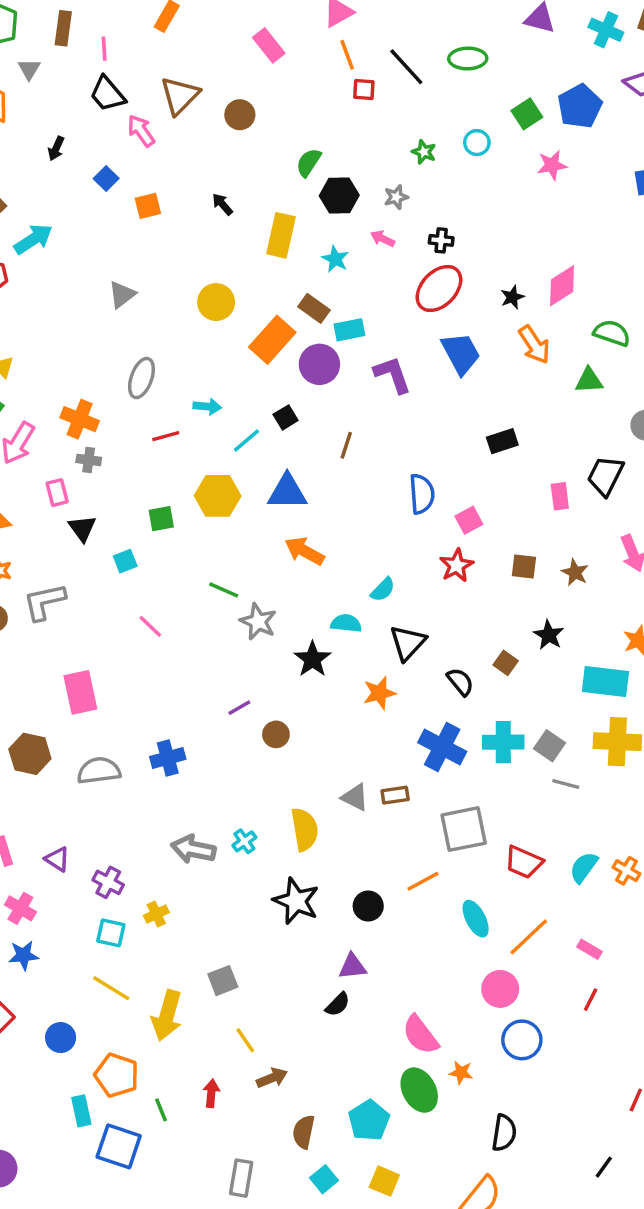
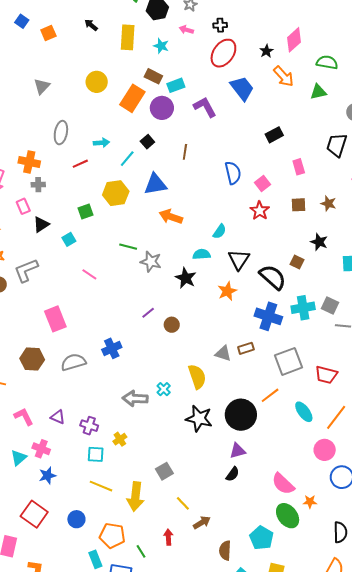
pink rectangle: (560, 496) -> (299, 167), moved
black triangle: (82, 528) -> (41, 225), turned 42
black semicircle: (460, 682) -> (273, 277), size x1.6
black circle: (368, 906) -> (241, 415), size x1.8

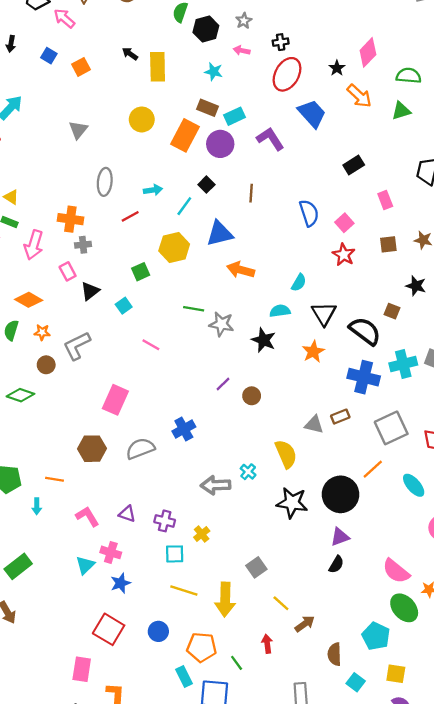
yellow rectangle: (128, 37) -> (158, 67), moved
pink rectangle: (55, 319) -> (115, 400), turned 50

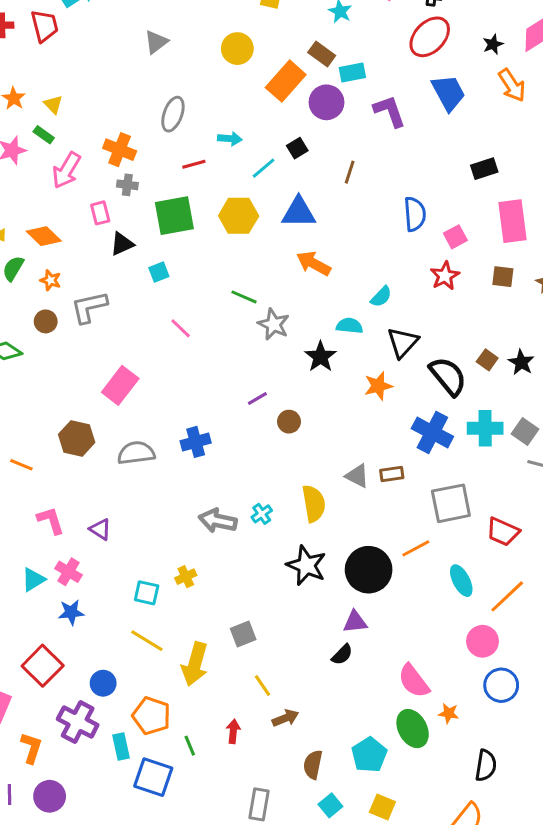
pink rectangle: (385, 200) -> (512, 221), size x1.8
green square: (141, 272) -> (174, 216), moved, size x1.8
black star: (416, 286) -> (521, 362), moved
purple cross: (165, 521) -> (78, 722), moved, size x1.5

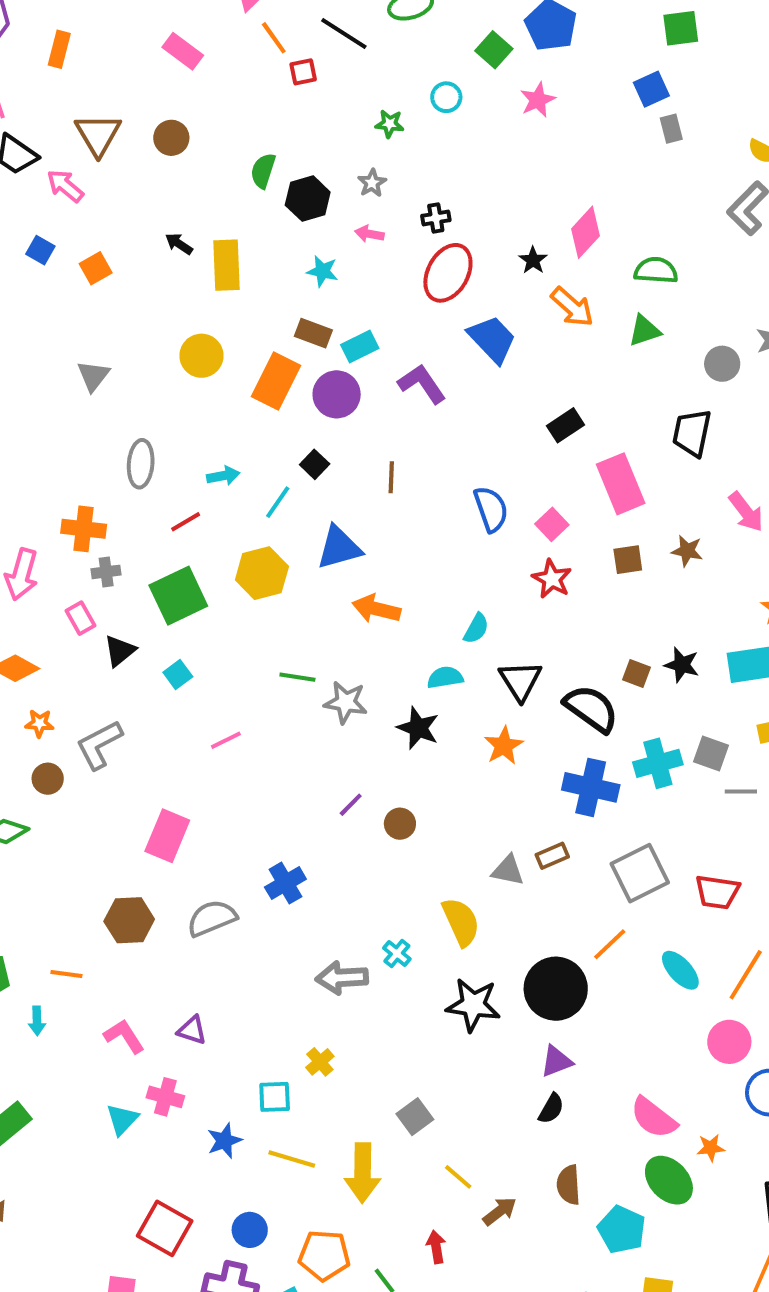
pink line: (181, 328) -> (226, 740), turned -55
blue star: (71, 612) -> (224, 1141), moved
brown semicircle: (313, 765) -> (569, 1185), moved

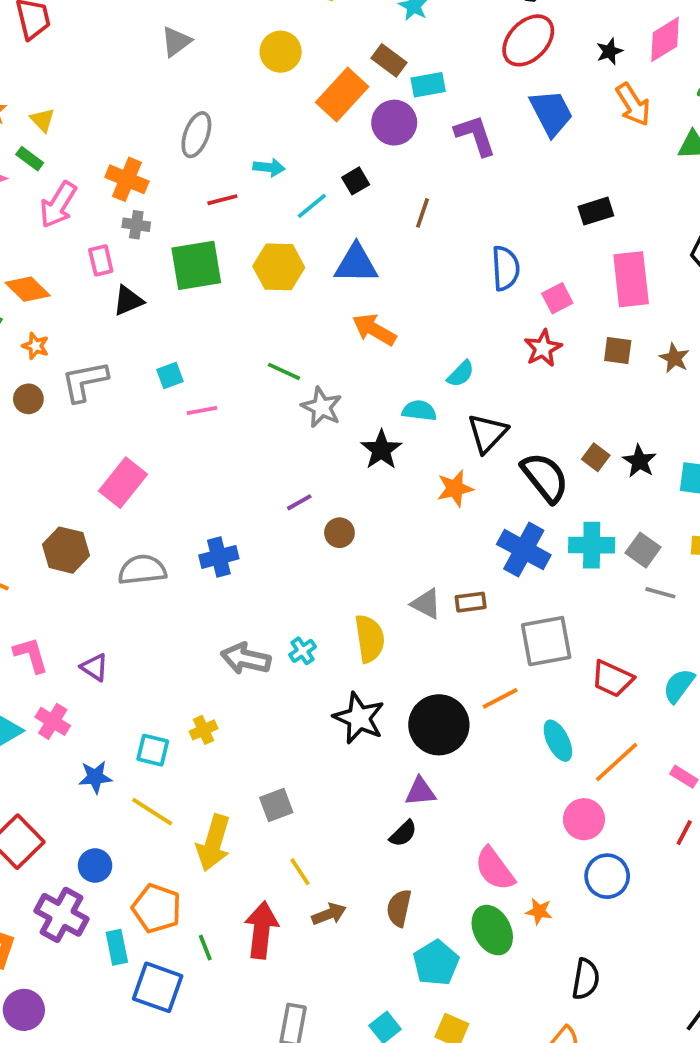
cyan square: (178, 675) -> (170, 375), moved
red arrow: (436, 1247) -> (261, 930), size x1.8

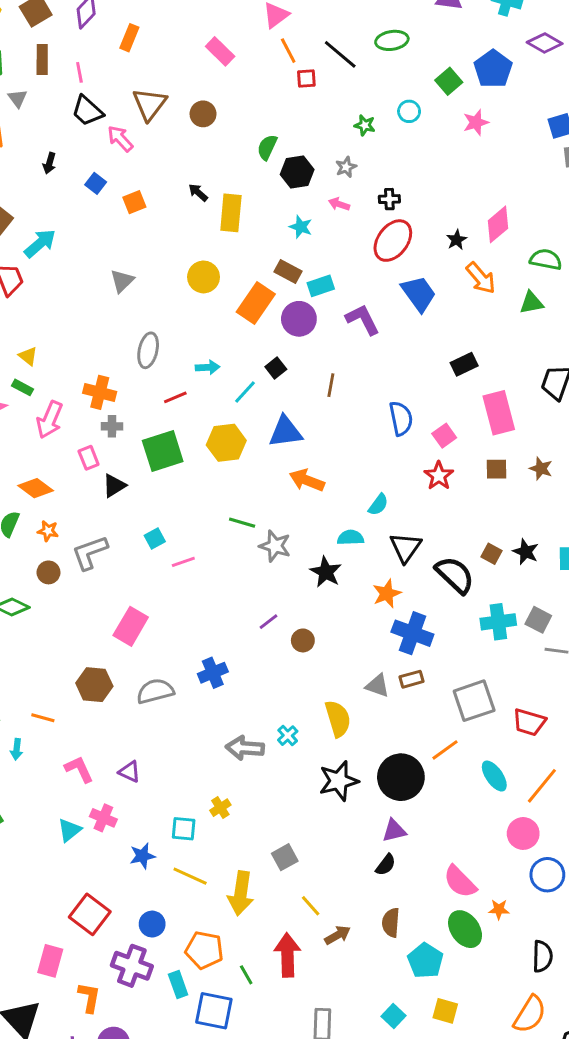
blue cross: (524, 550) -> (412, 633), moved
black star: (359, 718) -> (339, 781), turned -30

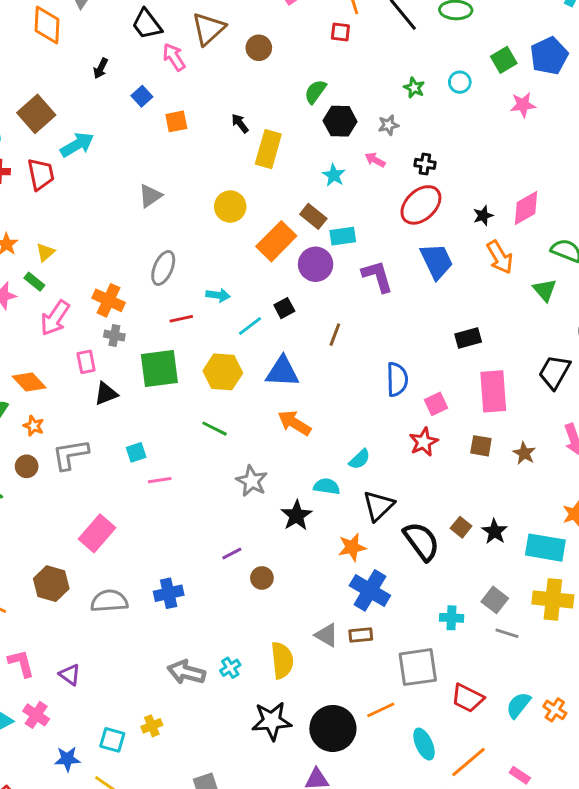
red square: (306, 79) -> (340, 32), moved
green triangle: (531, 303) -> (545, 290), turned 50
yellow triangle: (28, 356) -> (45, 252), turned 30
green line: (242, 523) -> (215, 429), moved
cyan cross: (498, 622) -> (452, 618), moved, size x0.7

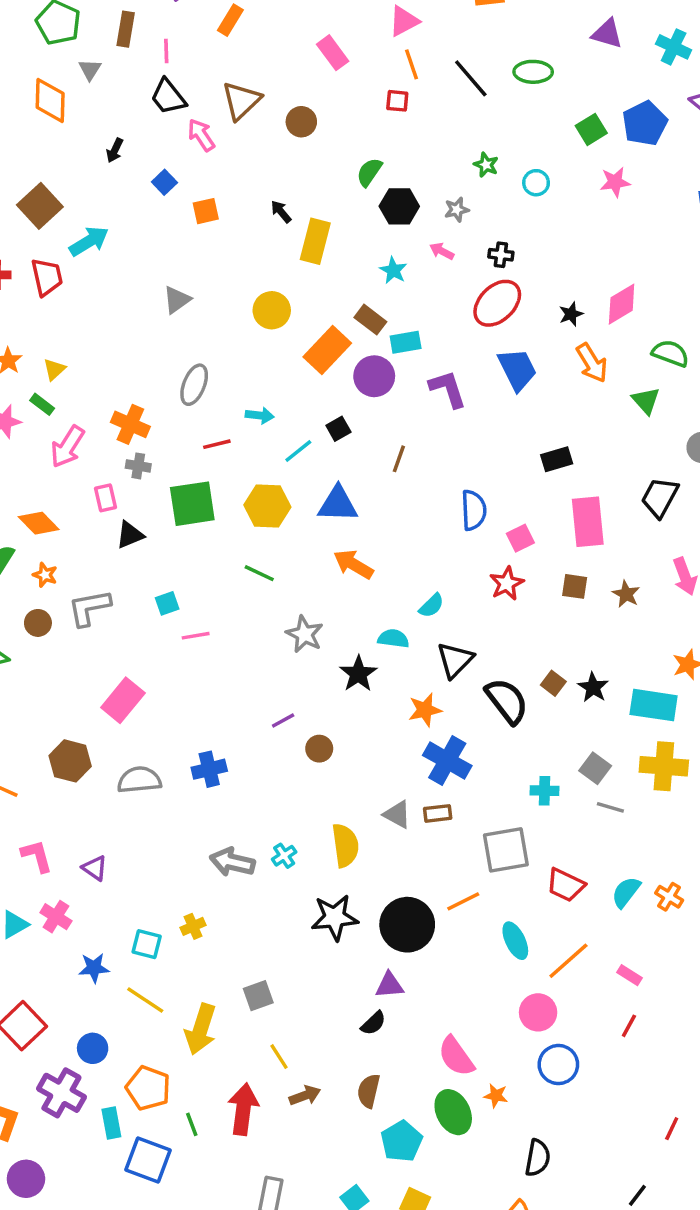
cyan circle: (460, 82) -> (536, 183), moved

